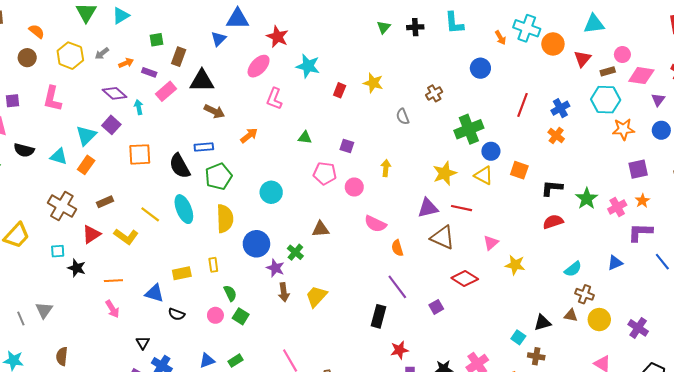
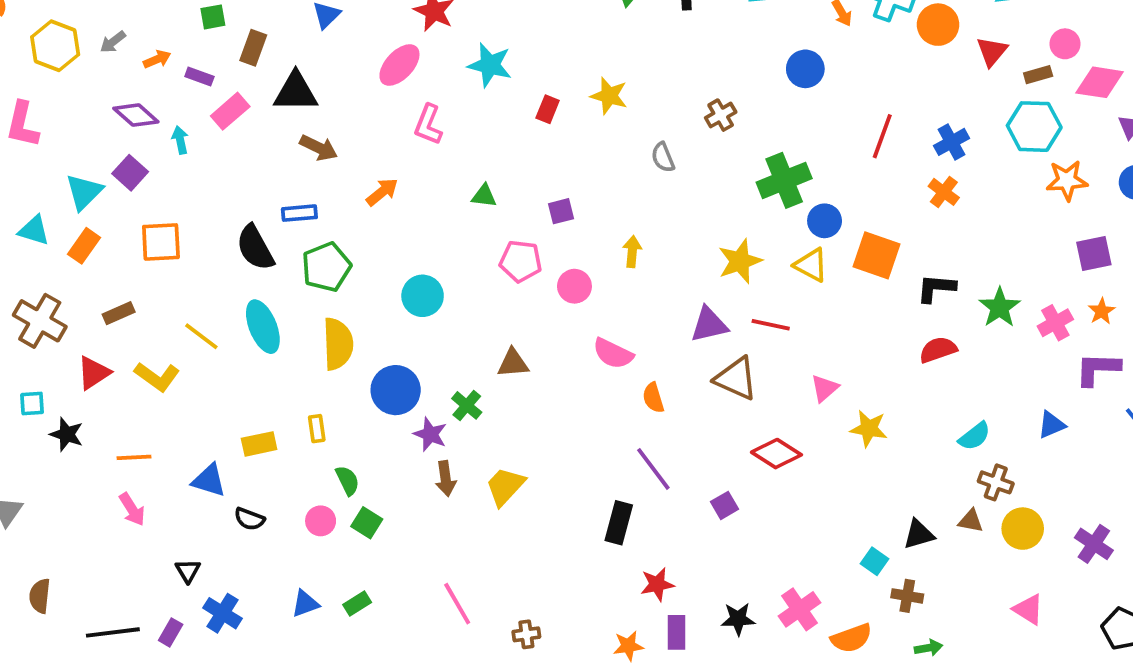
purple square: (347, 146) -> (561, 211), turned -32
orange square: (140, 154) -> (161, 242), moved
orange square: (519, 170) -> (876, 255), size x1.4

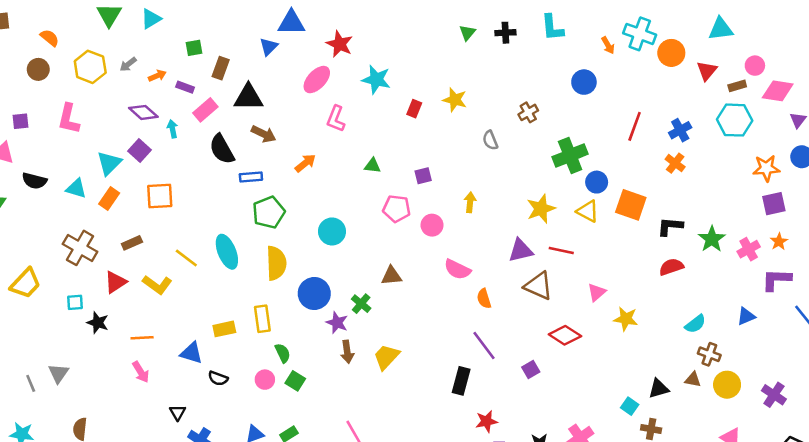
orange star: (1067, 180) -> (766, 168), moved
black semicircle: (255, 248) -> (222, 149), moved
yellow rectangle: (317, 429) -> (262, 319), size x1.5

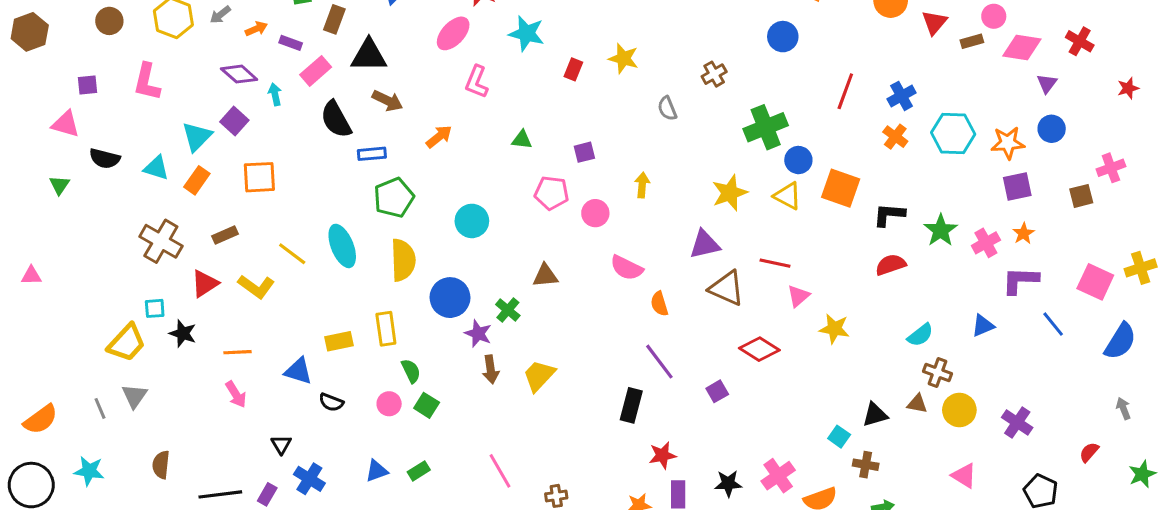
cyan hexagon: (735, 120) -> (953, 133), moved
red line: (561, 250) -> (775, 263), moved
yellow trapezoid: (26, 283) -> (127, 343), moved

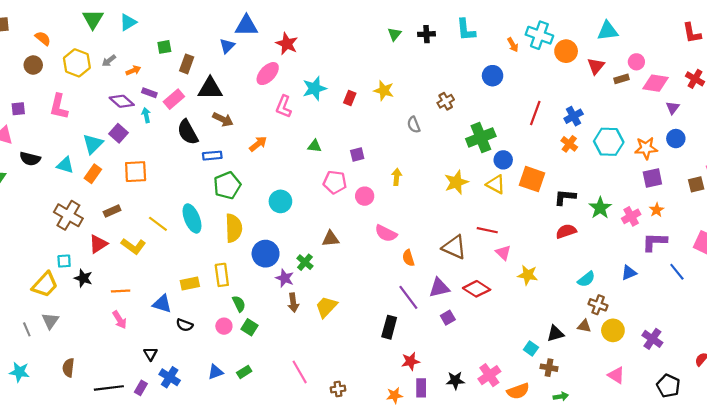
cyan star: (527, 33) -> (315, 88), moved, turned -30
purple rectangle: (291, 43) -> (149, 93), moved
purple triangle: (705, 244) -> (439, 288), moved
pink triangle: (798, 296) -> (503, 253), turned -35

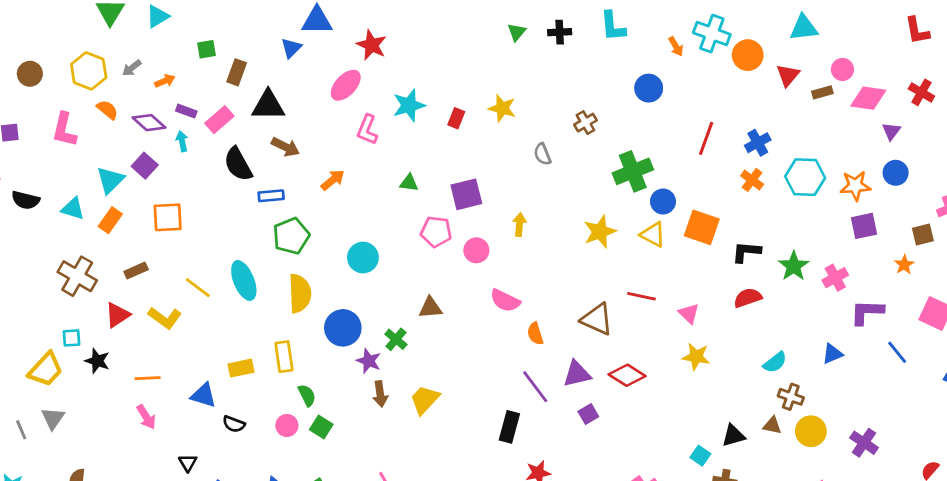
orange semicircle: (43, 38) -> (107, 110), moved
purple square: (357, 155) -> (466, 194), size x1.6
orange star: (657, 210) -> (904, 265), moved
pink triangle: (503, 253) -> (689, 314), moved

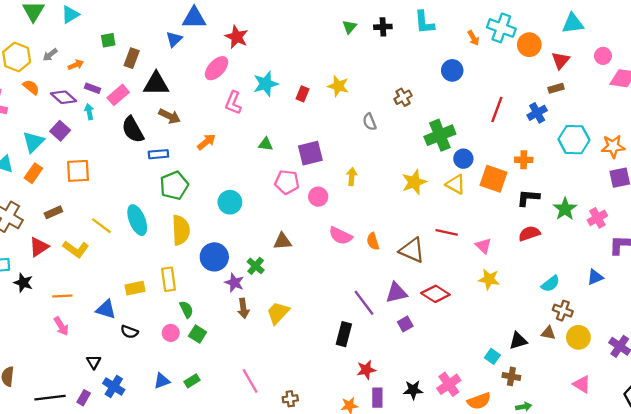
brown rectangle: (822, 92) -> (556, 88), moved
orange cross: (752, 180) -> (524, 160), moved, turned -36
orange semicircle: (535, 334) -> (373, 241), moved

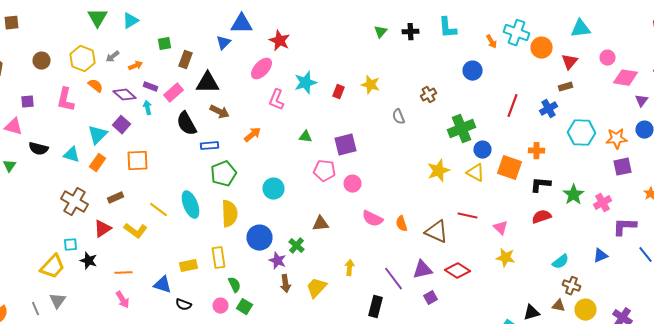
yellow arrow: (352, 177) -> (350, 268), moved

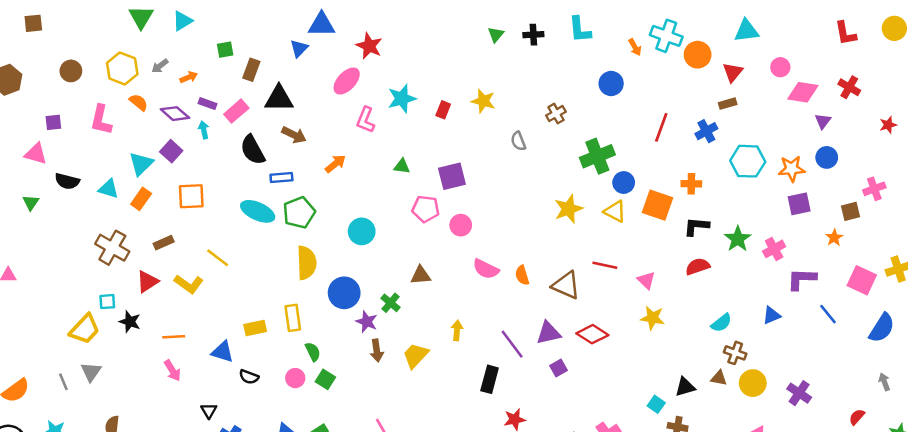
cyan ellipse: (190, 205) -> (258, 211), moved, turned -44

